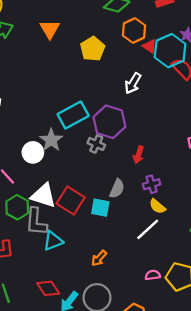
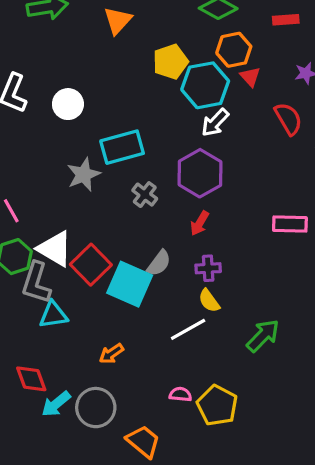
cyan hexagon: (170, 51) -> (205, 85), moved
purple hexagon: (109, 122) -> (200, 173), moved
white circle: (33, 152) -> (68, 104), moved
cyan square: (100, 208) -> (130, 284), size x1.6

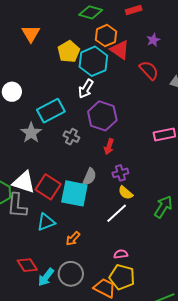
red triangle: (250, 77) -> (120, 50), size x1.5
white arrow: (215, 122) -> (86, 89), moved
cyan triangle: (53, 315) -> (46, 222), moved
yellow pentagon: (217, 405) -> (122, 277), moved

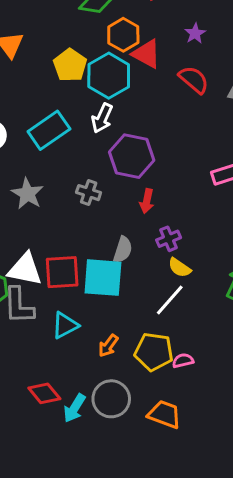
cyan rectangle: (51, 111) -> (49, 130), moved
red square: (48, 187) -> (62, 272), turned -30
yellow pentagon: (122, 277) -> (154, 352), moved

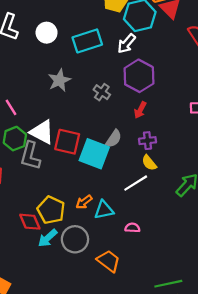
cyan triangle: (65, 325) -> (104, 210), moved
yellow pentagon: (154, 352) -> (51, 210), moved

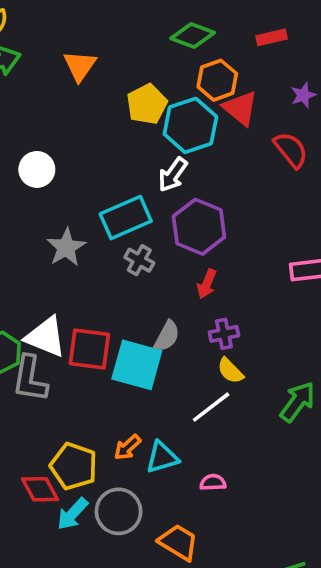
cyan rectangle: (87, 41) -> (126, 218), moved

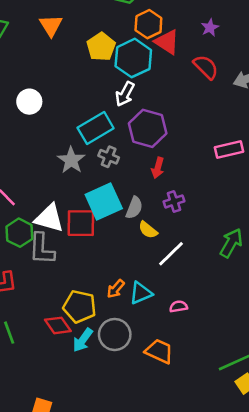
gray star: (66, 247) -> (71, 160), moved
cyan square: (137, 365) -> (104, 201), moved, turned -33
yellow semicircle: (230, 371) -> (148, 230), moved

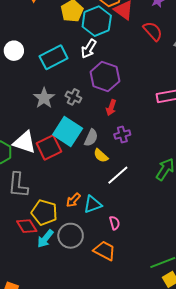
cyan rectangle: (96, 128) -> (54, 57), moved
cyan square: (104, 201) -> (68, 132), turned -36
red square: (81, 223) -> (49, 147), turned -30
gray L-shape: (42, 249) -> (18, 185), moved
pink semicircle: (178, 306) -> (115, 223), moved, turned 80

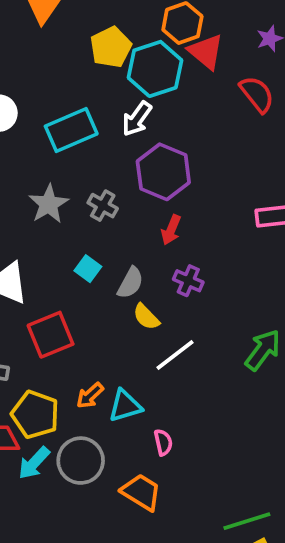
cyan square: (68, 132) -> (88, 269), size x0.5
purple cross: (122, 135) -> (188, 281), turned 35
red square: (49, 147) -> (51, 335), moved

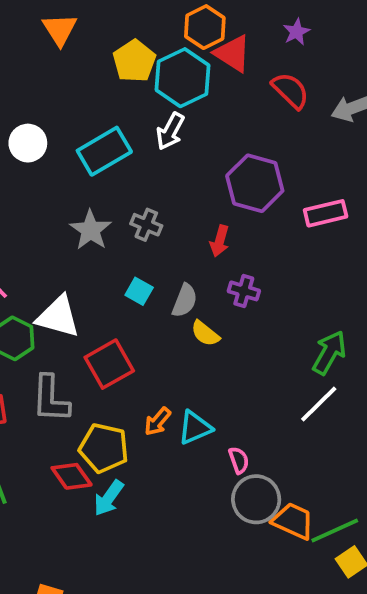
purple hexagon: (163, 172) -> (255, 183), moved
white line: (175, 355) -> (319, 404), moved
gray circle: (81, 461) -> (256, 499), moved
orange trapezoid: (141, 492) -> (293, 521), moved

